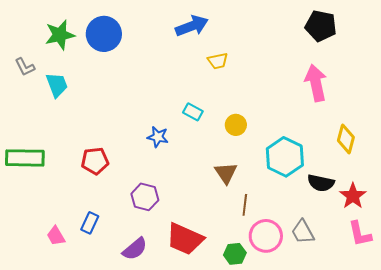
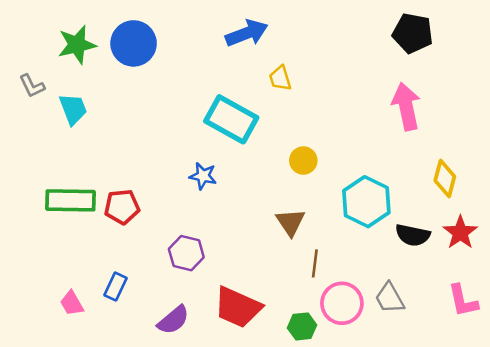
yellow trapezoid: (218, 61) -> (280, 78), turned 85
cyan rectangle: (193, 112) -> (231, 119), moved, size x2.0
green rectangle: (25, 158) -> (70, 200), moved
red star: (353, 196) -> (460, 233), moved

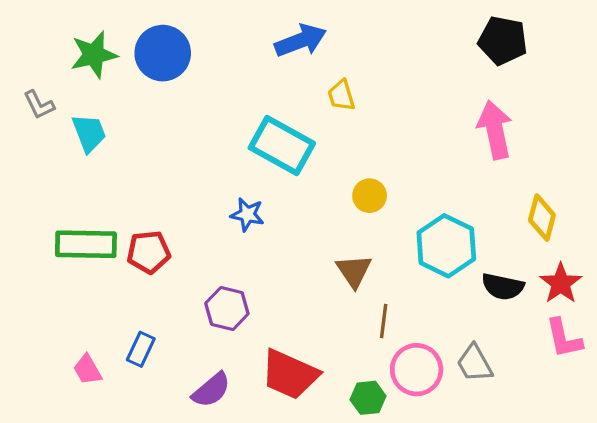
pink L-shape: (463, 301) -> (564, 338), moved

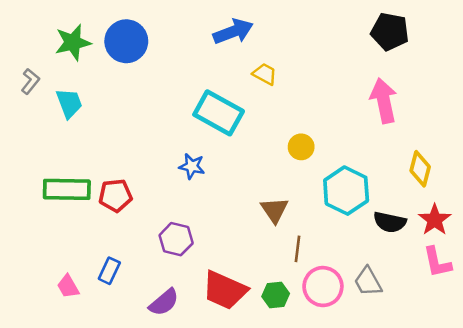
yellow trapezoid: (341, 95) -> (265, 74), turned 135
gray L-shape: (39, 105) -> (30, 81), turned -115
yellow circle: (370, 196) -> (301, 147), moved
green hexagon: (368, 398) -> (276, 295), moved

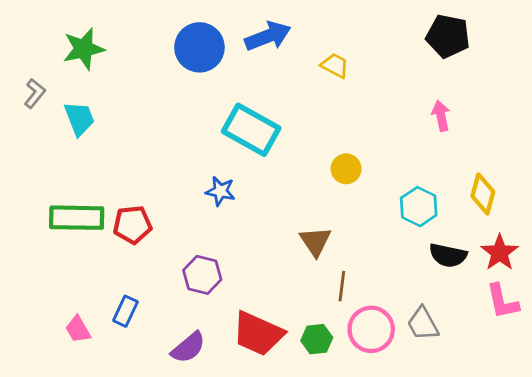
blue circle: (126, 41) -> (199, 47), moved
yellow trapezoid: (265, 74) -> (335, 66), moved
pink arrow: (384, 101) -> (441, 116), size x0.6
cyan hexagon: (346, 191) -> (419, 207), moved, size x0.7

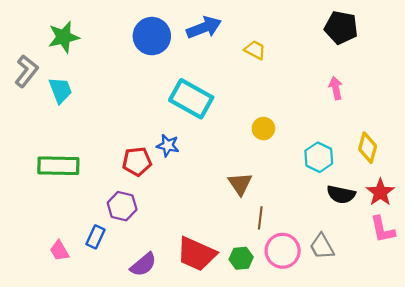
gray L-shape: (35, 93) -> (26, 71), size x1.4
red pentagon: (132, 225) -> (137, 161), moved
purple hexagon: (202, 275) -> (122, 206), moved

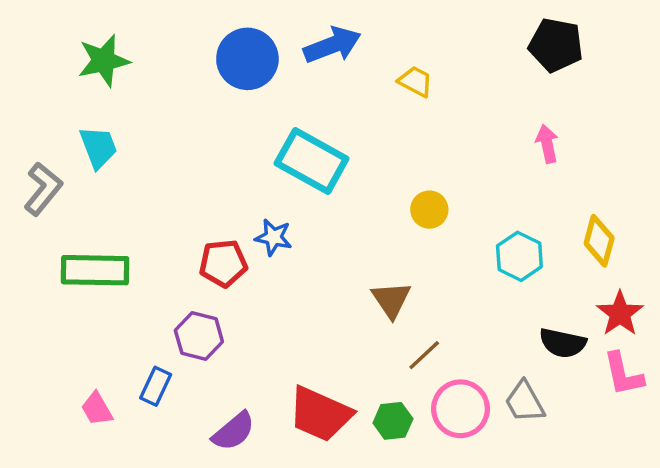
gray L-shape: (26, 71) -> (43, 189), moved
black semicircle: (341, 194) -> (563, 343), moved
brown line: (260, 218) -> (424, 355), turned 40

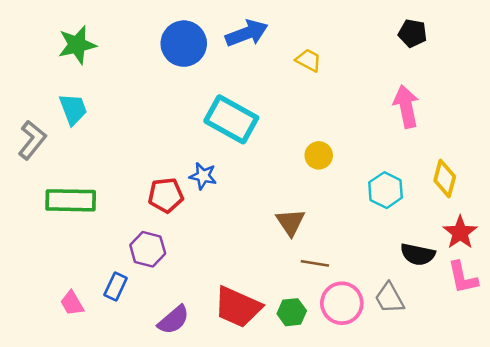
black pentagon: (556, 45) -> (413, 33), size x0.7
pink arrow: (547, 144) -> (406, 107), size x1.5
brown line: (424, 355) -> (315, 263), turned 52

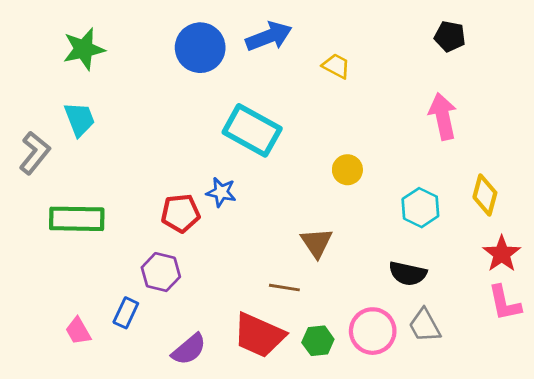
black semicircle: (418, 254) -> (408, 274), moved
brown line: (315, 263) -> (284, 288), moved

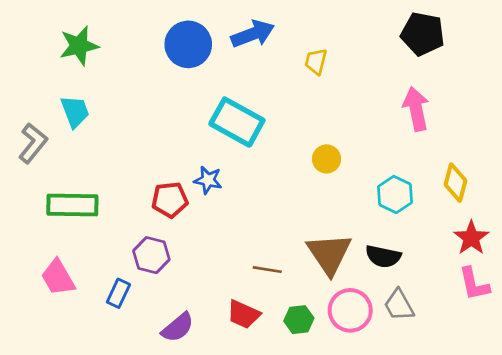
black pentagon: (450, 36) -> (423, 34), size x1.5
yellow trapezoid: (336, 66) -> (316, 61), turned -104
brown triangle: (317, 243) -> (329, 254), moved, size x1.5
pink trapezoid: (78, 331) -> (58, 277), moved, size x1.4
red trapezoid: (259, 335) -> (244, 314), size x0.7

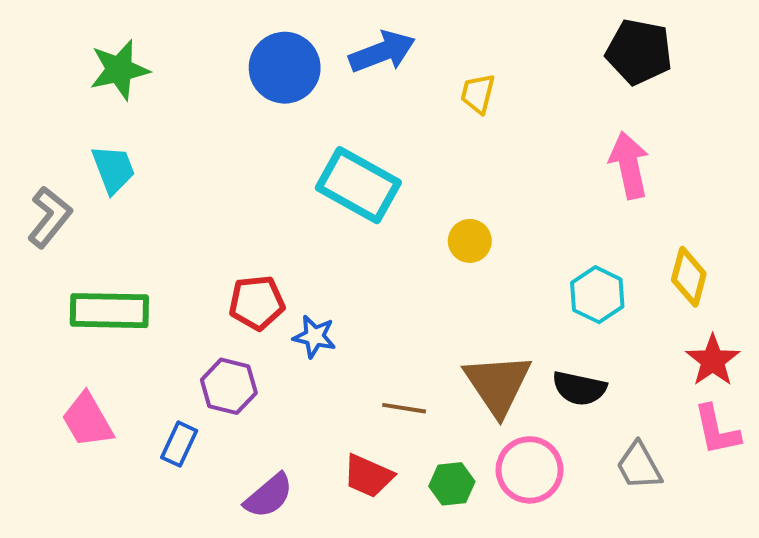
yellow circle: (326, 159) -> (470, 241), moved
blue star: (208, 180) -> (314, 337), moved
gray trapezoid: (399, 305) -> (639, 466), moved

